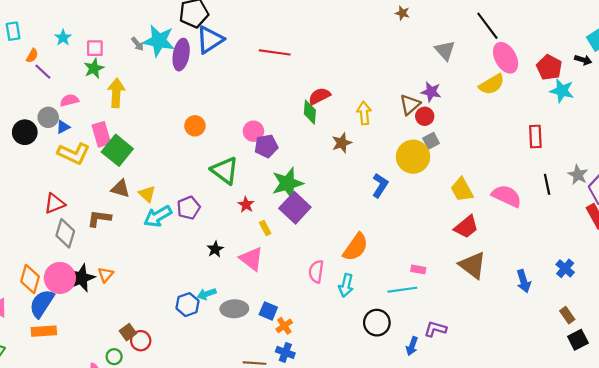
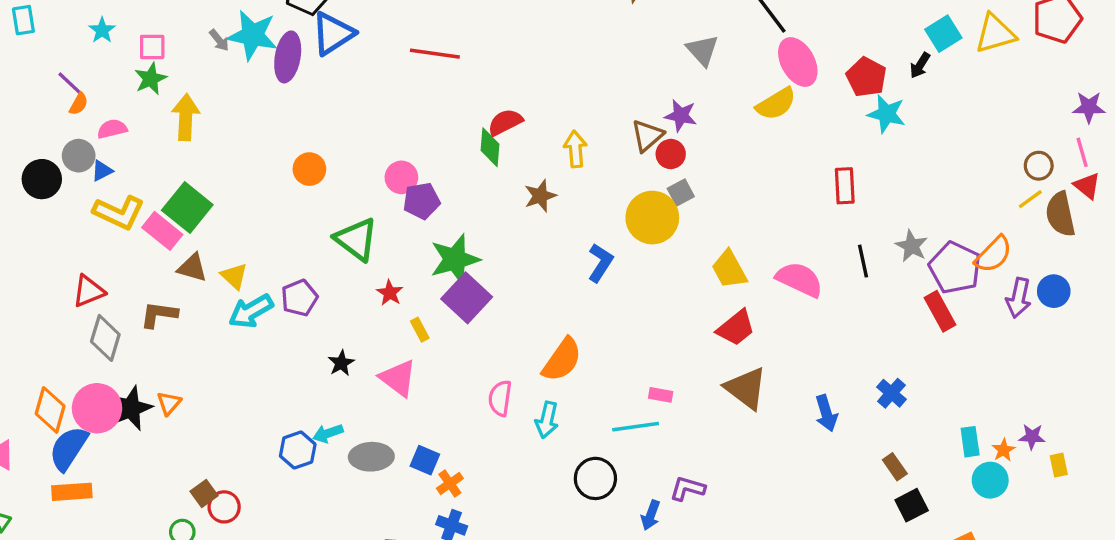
orange semicircle: (32, 56) -> (79, 104), moved
black arrow: (583, 60) -> (920, 65), turned 105
pink rectangle: (101, 134) -> (162, 231), moved, turned -35

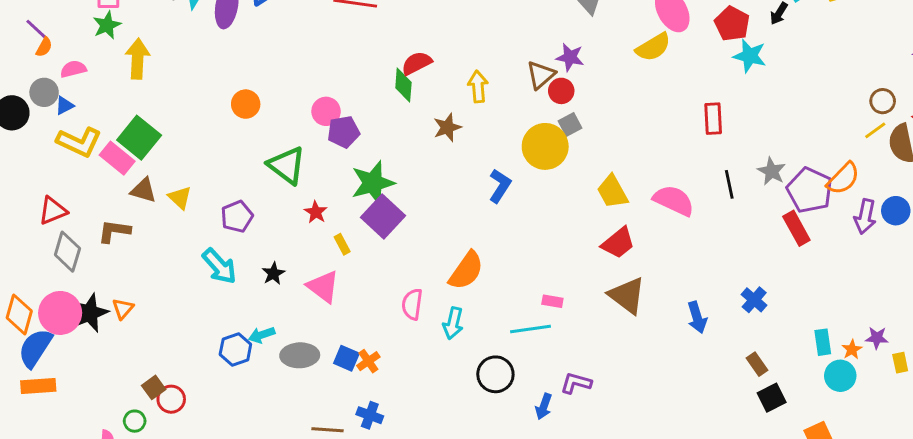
cyan arrow: (251, 311) -> (219, 266), moved, turned -102
orange cross: (450, 483) -> (368, 361), moved

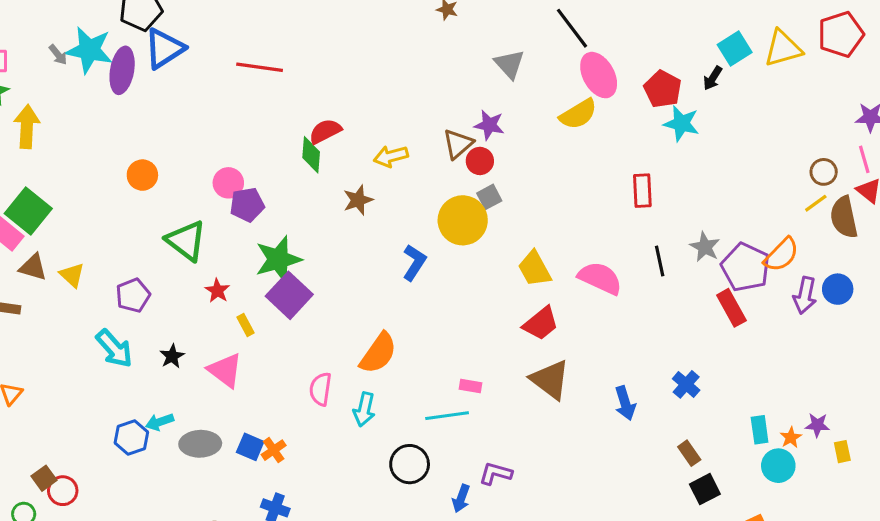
yellow arrow: (478, 87) -> (391, 156), turned -100

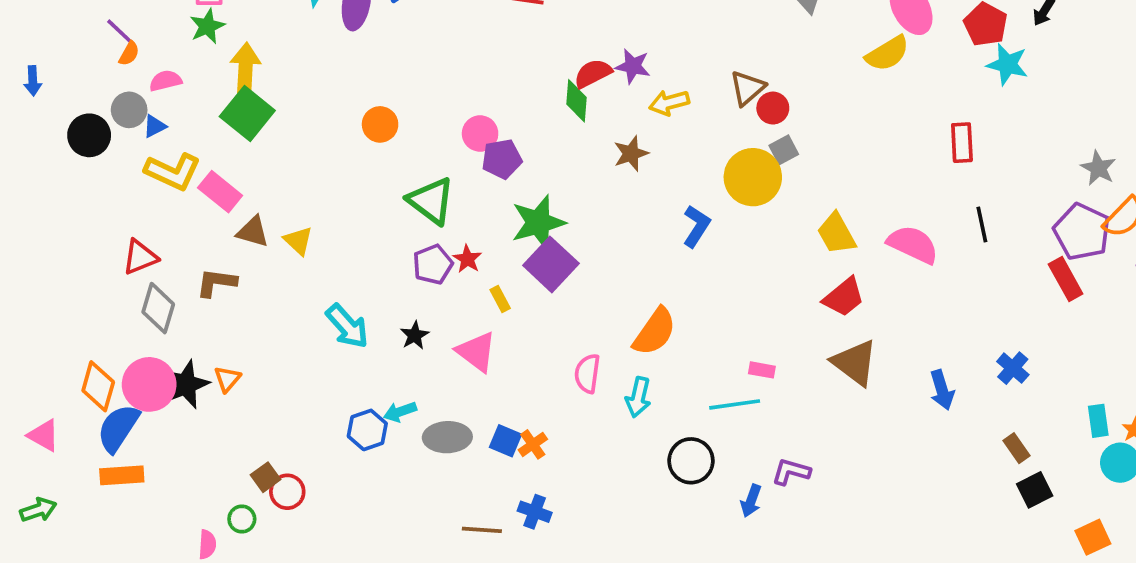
purple star: (489, 125) -> (633, 66), moved
green square: (28, 211) -> (247, 113), moved
gray star: (705, 247) -> (1098, 168), moved
purple pentagon: (133, 295) -> (433, 264), moved

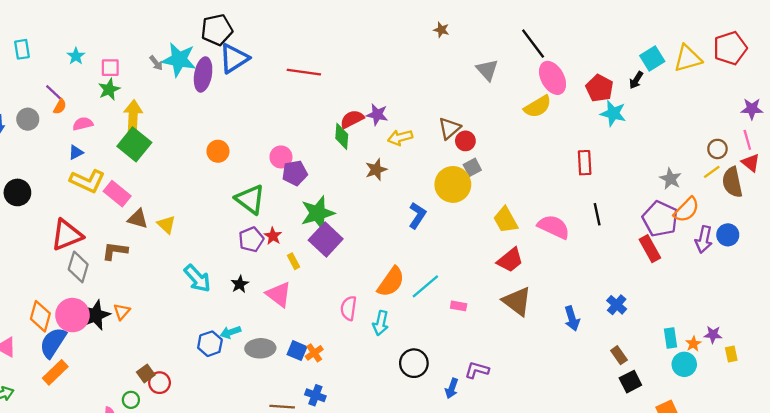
gray circle: (129, 110) -> (28, 119), moved
black circle: (89, 135) -> (17, 192), moved
red triangle: (140, 257) -> (67, 235), size x1.4
cyan line: (735, 404) -> (425, 286), moved, turned -32
orange rectangle: (122, 475) -> (55, 372), turned -40

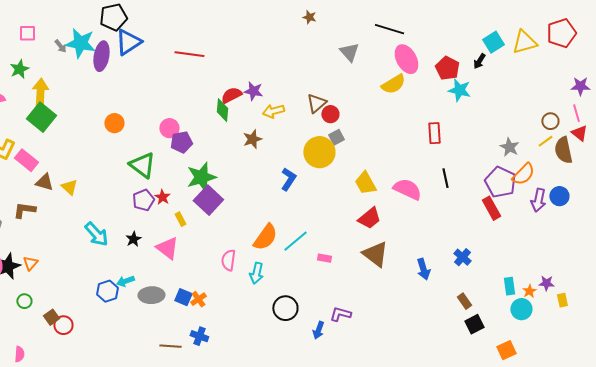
black line: (533, 44) -> (389, 29), turned -36
pink square: (110, 68) -> (27, 33), moved
green circle: (131, 400) -> (24, 301), moved

